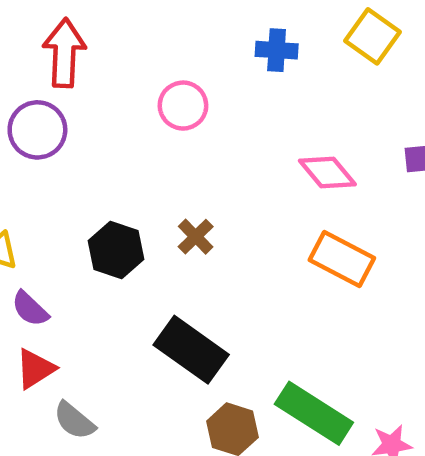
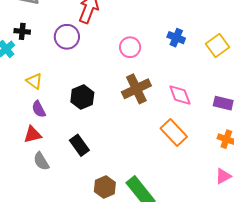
brown cross: (196, 237) -> (136, 89), moved, size x1.8
black rectangle: (191, 350) -> (79, 145), moved, size x0.7

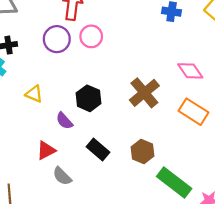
pink circle: (130, 47) -> (91, 36), moved
brown cross: (136, 89) -> (144, 93), moved
purple semicircle: (39, 109) -> (64, 121), moved
brown hexagon: (105, 187) -> (142, 151), moved

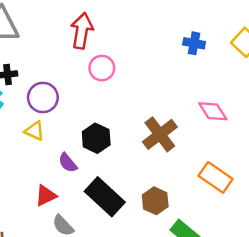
purple circle: (57, 39) -> (43, 98), moved
orange rectangle: (193, 112) -> (216, 177), moved
black rectangle: (98, 150) -> (105, 197), size x1.5

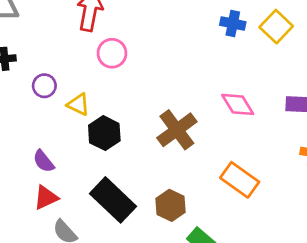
blue cross: (194, 43) -> (233, 24), moved
purple circle: (43, 98) -> (44, 86), size x0.7
yellow triangle: (34, 131) -> (78, 104), moved
purple semicircle: (68, 163) -> (44, 161), moved

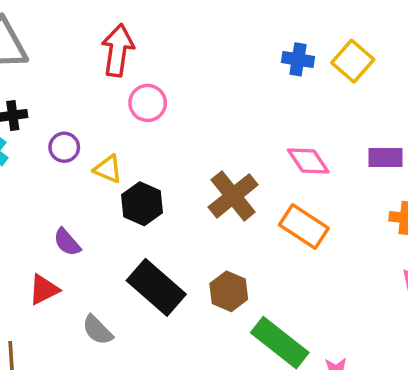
orange rectangle: (240, 180) -> (304, 226), moved
red triangle: (46, 198) -> (44, 290), moved

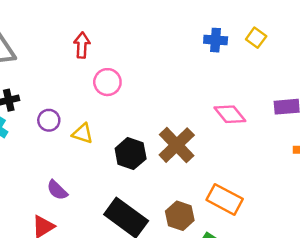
red arrow: (118, 50) -> (82, 45), size x0.7
yellow square: (353, 61) -> (256, 38), size x0.7
black hexagon: (142, 204) -> (131, 154), moved
orange rectangle: (304, 226) -> (225, 199), moved

